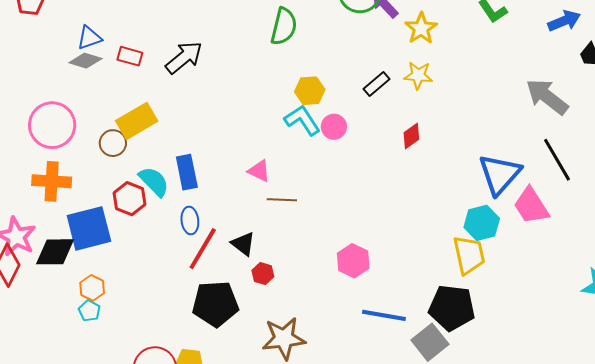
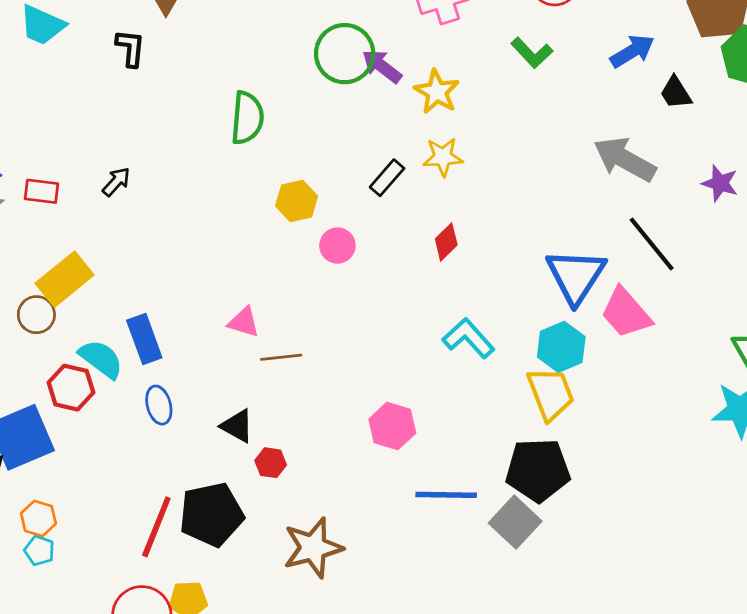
black arrow: (184, 57) -> (116, 182), size x0.6
cyan L-shape: (302, 120) -> (468, 338), moved
red line: (203, 249) -> (156, 527), moved

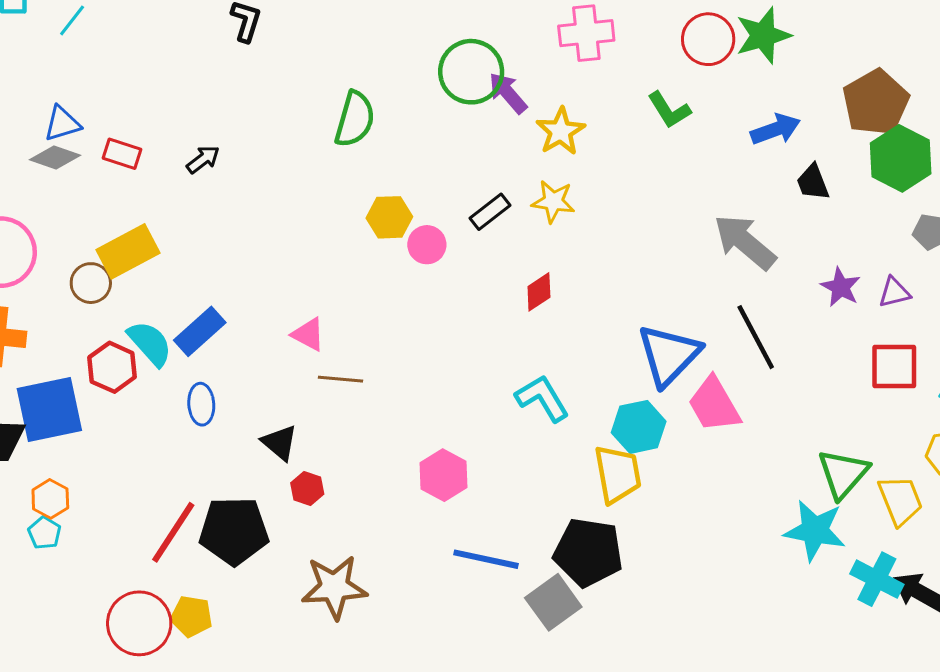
pink circle: (337, 246) -> (427, 245), moved
blue rectangle: (144, 339) -> (200, 331), turned 57

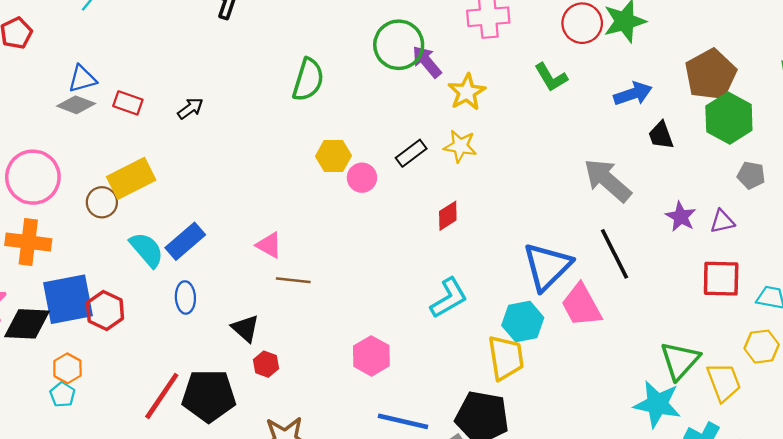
red hexagon: (112, 367) -> (105, 310), moved
cyan L-shape: (542, 398) -> (449, 298), turned 90

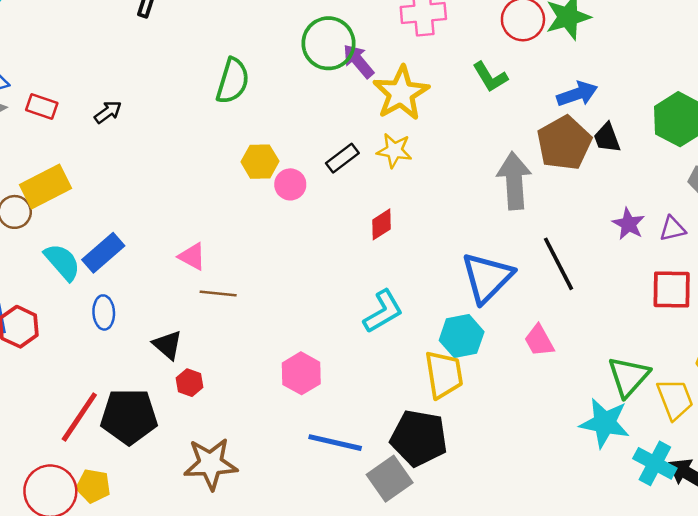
brown pentagon: (711, 74) -> (564, 143), moved
yellow star: (467, 92) -> (401, 93), size x1.4
gray arrow: (608, 180) -> (514, 181), moved, turned 45
pink trapezoid: (581, 305) -> (539, 341), moved, size x0.7

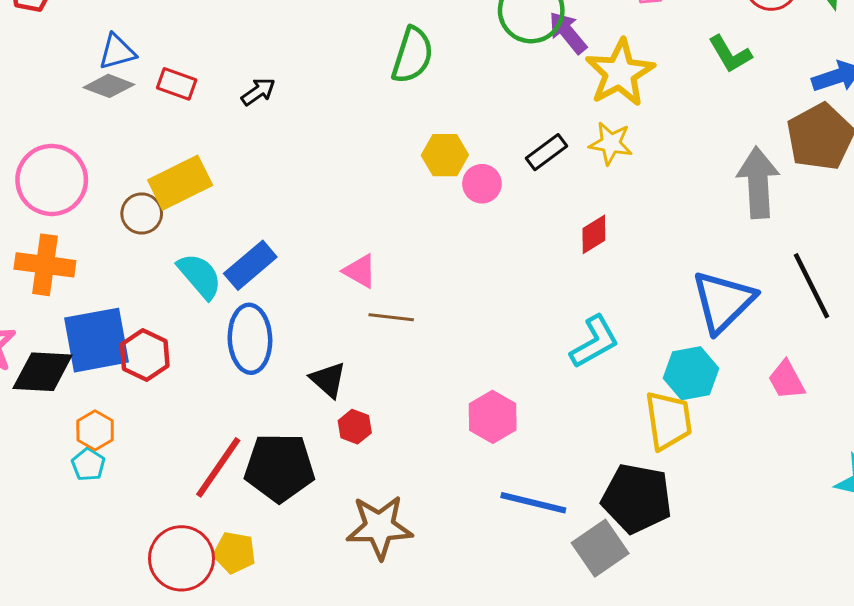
blue ellipse: (104, 312) -> (250, 339), size x1.6

